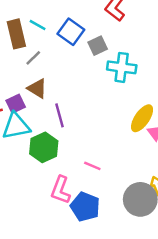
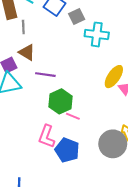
gray line: (33, 58) -> (23, 27), turned -48
purple line: (59, 115) -> (45, 75), turned -66
green hexagon: (44, 147) -> (60, 101), moved

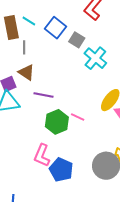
gray square: (77, 17) -> (77, 40), turned -35
cyan cross: (97, 34) -> (95, 58), turned 30
pink line: (73, 116) -> (78, 117), moved

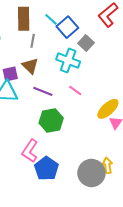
cyan line: (29, 21) -> (51, 19), moved
cyan cross: (95, 58) -> (68, 60), moved, turned -30
pink line: (78, 117) -> (75, 91), moved

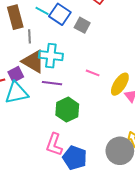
cyan cross: (68, 60) -> (51, 56), moved
brown triangle: (30, 66) -> (33, 61), size x1.4
pink line: (75, 91) -> (93, 73), moved

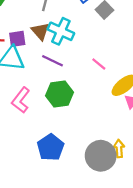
brown triangle: (33, 61) -> (40, 31), size x0.7
pink L-shape: (54, 144) -> (21, 100), moved

